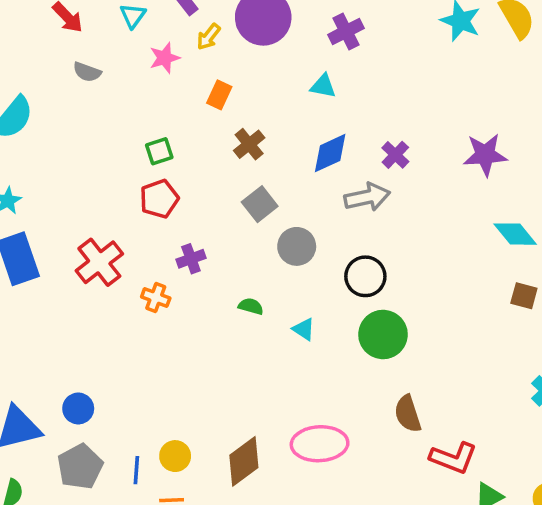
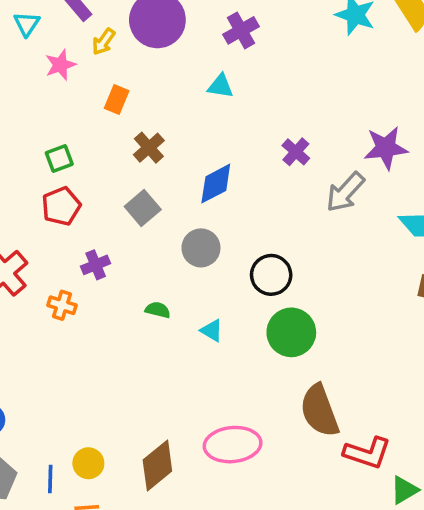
blue diamond: (330, 153) -> (216, 184), moved
gray arrow: (367, 197) -> (345, 192), moved, turned 147
gray square: (260, 204) -> (143, 208), moved
brown semicircle: (408, 414) -> (319, 411), size x1.4

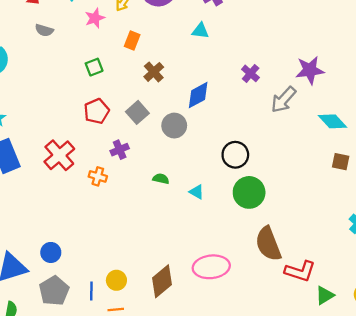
green square: (59, 159) -> (94, 67), moved
gray square: (143, 208) -> (137, 112), moved
gray circle: (201, 248) -> (174, 126), moved

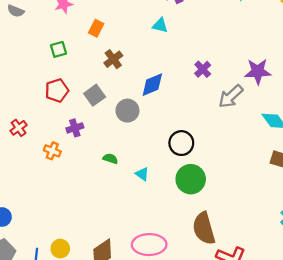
red cross: (59, 155) -> (19, 128), size x0.6

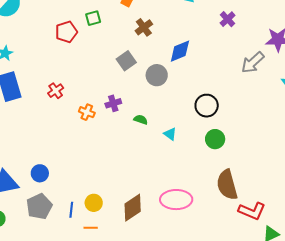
purple cross: (203, 69) -> (228, 19), moved
red pentagon: (57, 90) -> (66, 32), moved
purple cross: (75, 128) -> (113, 103), moved
green circle: (191, 179) -> (215, 139), size x0.7

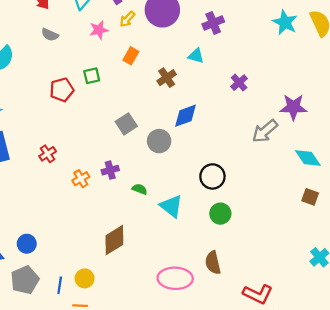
brown cross: (144, 27) -> (167, 78), moved
orange cross: (87, 112) -> (81, 179), turned 35
cyan triangle: (170, 134) -> (171, 206), size x1.6
brown semicircle: (227, 185) -> (213, 263), moved, size x0.7
brown diamond: (133, 208) -> (114, 240), moved

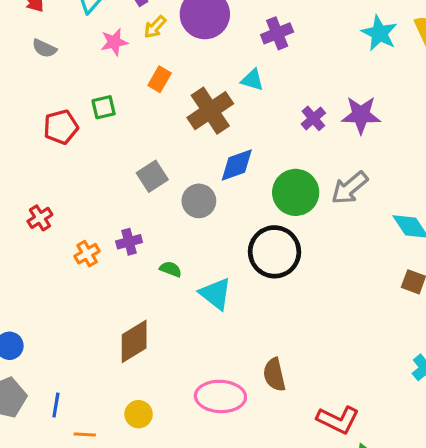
brown cross: (167, 78) -> (210, 111), size x1.6
purple star: (293, 107) -> (361, 115), moved
black circle: (212, 176) -> (275, 252), size x1.4
green circle: (220, 214) -> (296, 192), moved, size x1.5
yellow circle: (85, 278) -> (139, 414), moved

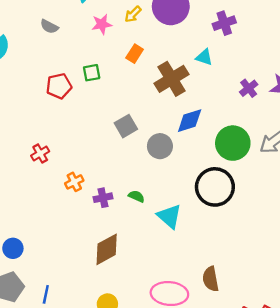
purple cross: (129, 242) -> (103, 198), moved

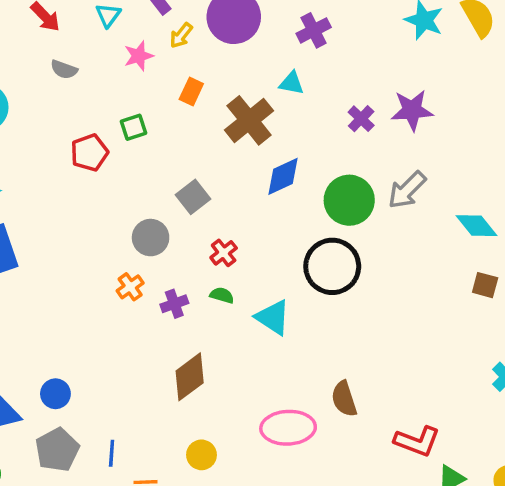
gray circle: (160, 146) -> (151, 238), moved
red cross: (40, 153) -> (224, 253), moved

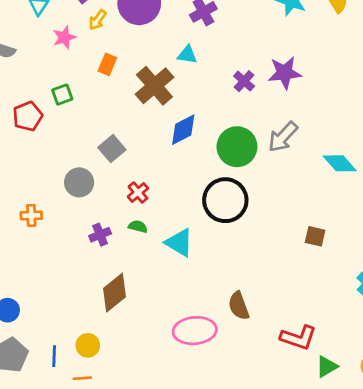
brown square: (485, 285) -> (315, 236), moved
orange cross: (130, 287) -> (31, 215), moved, turned 35
yellow circle: (201, 455) -> (88, 345), moved

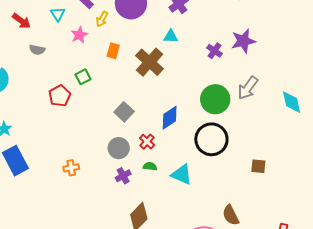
blue diamond: (183, 130) -> (170, 118), moved
cyan diamond: (340, 163) -> (292, 102), turned 35
gray circle: (79, 182) -> (119, 148), moved
brown square: (315, 236) -> (258, 166), moved

